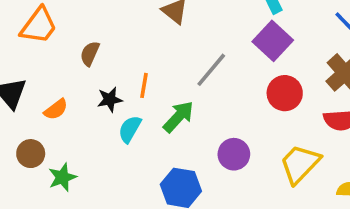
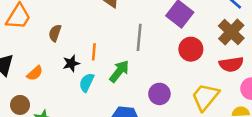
gray line: (211, 70) -> (139, 37), turned -30

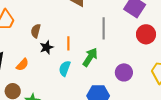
black star: (71, 63) -> (47, 47), moved

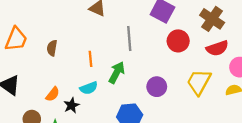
black star: (47, 47) -> (72, 105), moved
orange semicircle: (22, 65) -> (53, 94), moved
cyan semicircle: (65, 68) -> (89, 88), turned -126

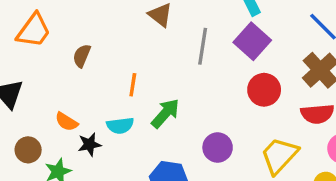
gray line: (129, 38) -> (203, 46), moved
orange semicircle: (53, 94) -> (66, 122), turned 70

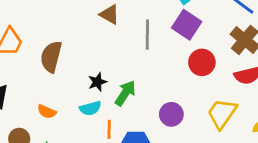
brown semicircle: (82, 56) -> (51, 57), size x1.6
orange line: (133, 85) -> (109, 129), moved
black star: (89, 144) -> (97, 82), moved

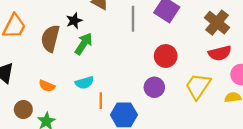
red circle: (202, 62) -> (166, 56), moved
black star: (97, 82) -> (74, 21), moved
green arrow: (125, 93) -> (84, 44), moved

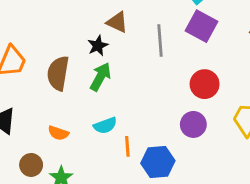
black star: (74, 21) -> (98, 46), moved

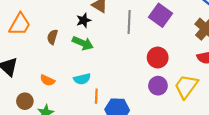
brown semicircle: (58, 73) -> (52, 37), size x0.6
green arrow: (100, 77) -> (83, 43), turned 78
purple circle: (193, 124) -> (158, 86), moved

